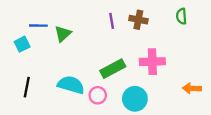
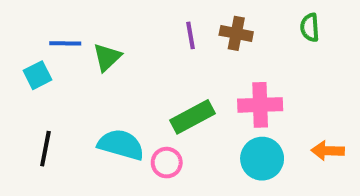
cyan circle: (135, 99) -> (262, 159), moved

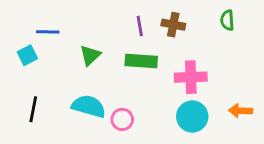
green triangle: (107, 57) -> (90, 55), moved
green rectangle: (193, 117) -> (141, 61), moved, turned 32

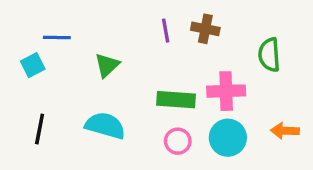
green semicircle: (227, 20) -> (269, 55), moved, size x1.4
green rectangle: (141, 61) -> (176, 100), moved
pink circle: (122, 119) -> (178, 141), moved

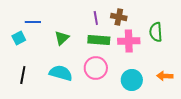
pink cross: (226, 91) -> (129, 41), moved
green rectangle: (176, 100) -> (99, 40), moved
pink circle: (178, 141) -> (96, 68), moved, size x1.5

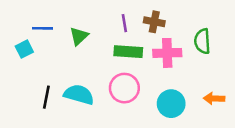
green triangle: (62, 38) -> (79, 36), moved
black line: (23, 75) -> (46, 97), moved

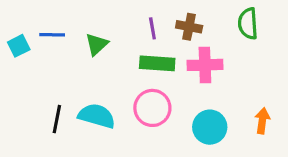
green semicircle: (202, 41) -> (248, 24), moved
cyan square: (24, 49) -> (19, 46), moved
orange arrow: (214, 98) -> (262, 121), turned 96

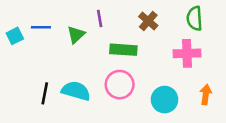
brown cross: (189, 27) -> (148, 21), turned 30
purple line: (152, 28) -> (100, 18), moved
pink cross: (205, 65) -> (187, 53), moved

